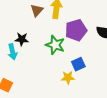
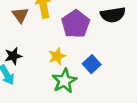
green star: (55, 45) -> (64, 81), moved, turned -30
yellow star: (68, 78) -> (57, 56), moved

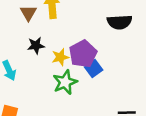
purple pentagon: (76, 24) -> (83, 54), moved
black star: (13, 56) -> (36, 45), moved

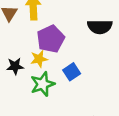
black star: (36, 45) -> (15, 66), moved
purple pentagon: (83, 54) -> (51, 39), moved

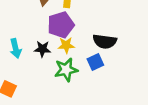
black semicircle: (100, 27) -> (105, 41), moved
purple pentagon: (51, 39) -> (61, 25), moved

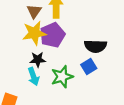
yellow star: (66, 45) -> (34, 33), moved, size x1.5
cyan arrow: (16, 48) -> (33, 77), moved

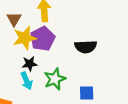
brown triangle: (34, 11) -> (14, 19), moved
blue square: (89, 66) -> (87, 93), moved, turned 35

